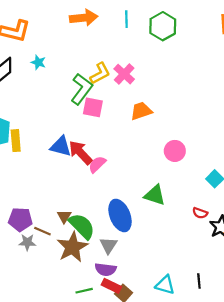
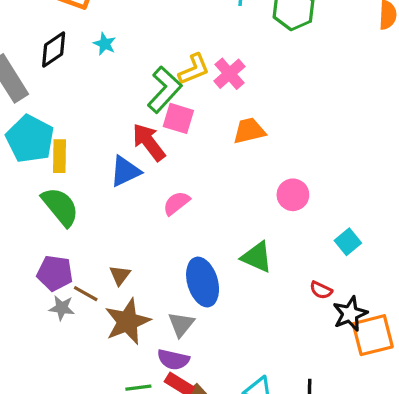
blue triangle: (61, 146) -> (125, 171), turned -45
red arrow: (81, 153) -> (149, 142), moved
green semicircle: (82, 226) -> (60, 207), moved

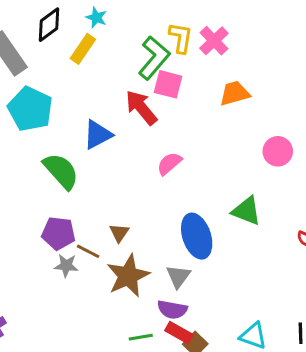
yellow L-shape: (194, 69) -> (181, 38), turned -56
yellow rectangle: (60, 156) -> (83, 49), moved, turned 36
blue triangle: (125, 171) -> (98, 135), moved

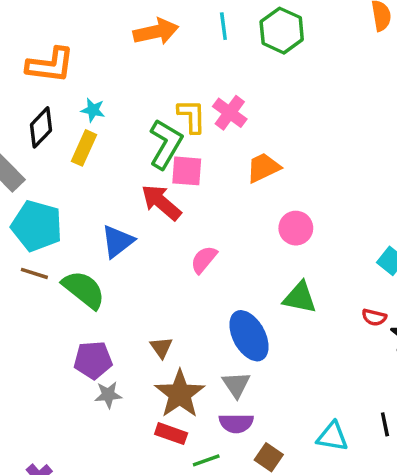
pink circle: (278, 151) -> (296, 228), moved
brown line: (88, 251) -> (34, 273), moved
red rectangle: (179, 333) -> (171, 434), moved

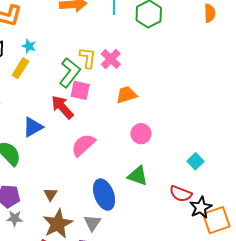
pink semicircle: (204, 260) -> (83, 145), size x1.4
red semicircle: (374, 317) -> (181, 194), size x1.5

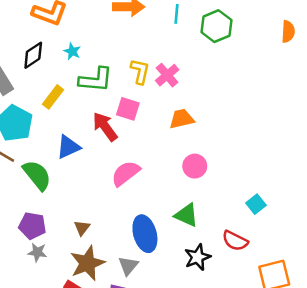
yellow rectangle: (20, 68) -> (53, 97), moved
green L-shape: (70, 73) -> (96, 80), moved, turned 52
black star: (201, 207) -> (197, 257), moved

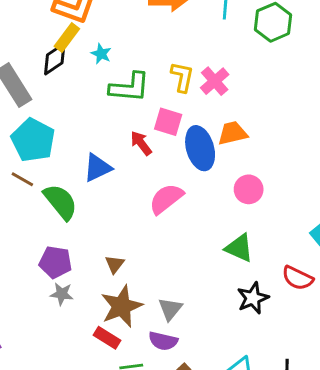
yellow rectangle: (53, 97) -> (67, 38), moved
red arrow: (105, 127) -> (141, 143), size x0.7
blue ellipse: (145, 234) -> (200, 148), moved

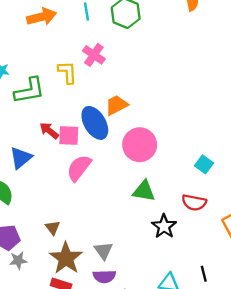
pink cross: (215, 81) -> (94, 55), moved
pink square: (168, 122) -> (69, 136), moved
pink circle: (249, 189) -> (140, 145), size x1.5

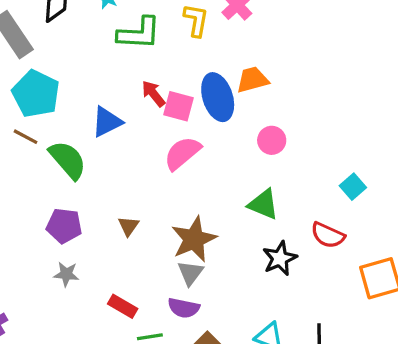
pink circle: (140, 145) -> (272, 140), size x0.6
brown star: (66, 258) -> (194, 239), moved
gray star: (18, 260) -> (66, 274), moved

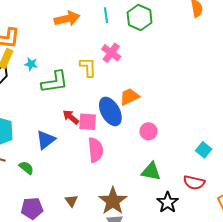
pink semicircle: (182, 153) -> (96, 150), turned 135
green semicircle: (68, 160) -> (26, 168), size x0.6

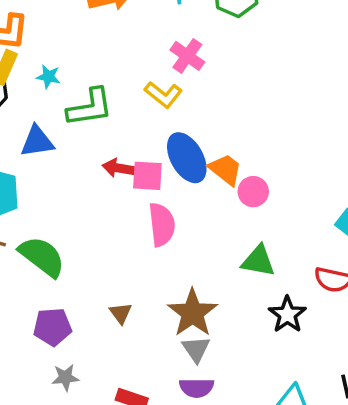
yellow L-shape: (88, 67) -> (163, 95), moved, turned 130
orange trapezoid: (129, 97) -> (225, 169), moved, turned 65
red arrow: (71, 117) -> (118, 168), turned -30
blue triangle: (46, 140) -> (37, 141), moved, turned 30
green semicircle: (26, 168) -> (42, 256), size x1.8

